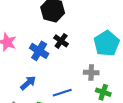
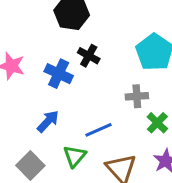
green cross: (103, 92) -> (157, 123), turned 32

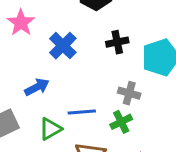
black cross: (89, 56) -> (117, 42), moved, turned 30
green cross: (157, 123) -> (121, 122), moved

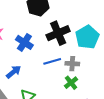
black cross: (117, 42) -> (58, 33), size x1.6
blue line: (82, 112) -> (52, 61), moved

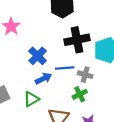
blue cross: (24, 42) -> (38, 56), moved
blue arrow: (14, 72) -> (43, 78), moved

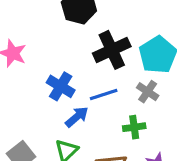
gray cross: (85, 75) -> (148, 92), moved, turned 32
green cross: (80, 94) -> (134, 127), turned 32

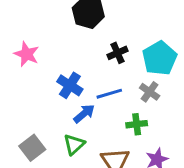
black cross: (112, 50) -> (118, 53), size x0.6

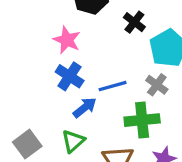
black cross: (118, 53) -> (134, 22), moved, turned -30
pink star: (27, 54) -> (67, 40), moved
green cross: (137, 124) -> (142, 120), size x1.5

